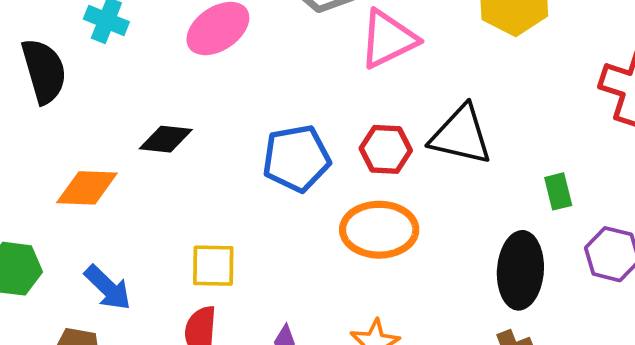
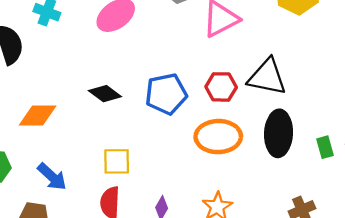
black diamond: (166, 139) -> (105, 94), moved, turned 32
green rectangle: (558, 191) -> (325, 147), moved
black ellipse: (520, 270) -> (279, 133), moved

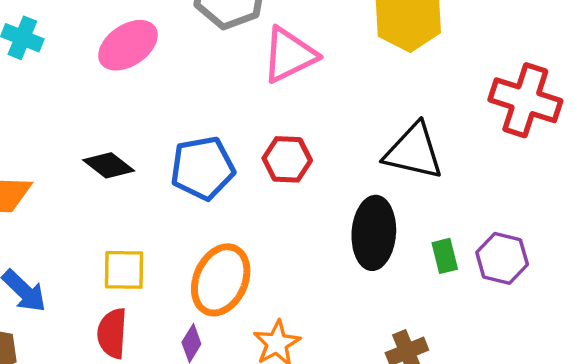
black triangle: (267, 77) -> (414, 152), moved
orange ellipse: (218, 137) -> (221, 280), moved, turned -66

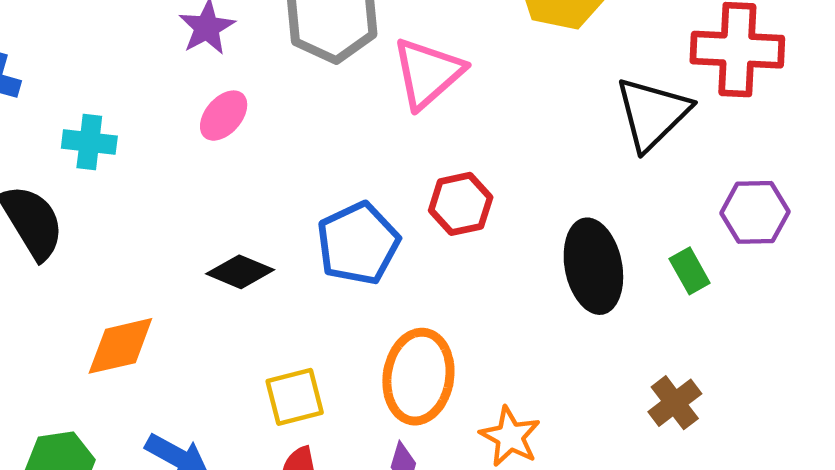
pink ellipse: (128, 45) -> (224, 116), size x0.7
black triangle: (414, 152) -> (652, 113), moved, turned -42
purple hexagon: (502, 258) -> (755, 212), moved

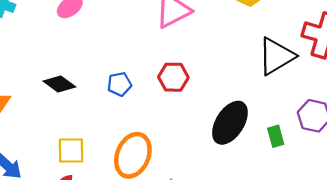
blue pentagon: (358, 243) -> (119, 84), size x0.6
black ellipse: (593, 266) -> (230, 123), turned 30

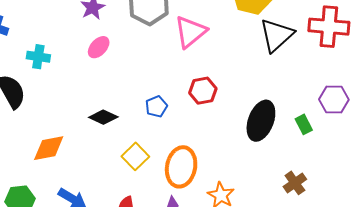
black triangle: (276, 56) -> (277, 35), moved
yellow square: (71, 151) -> (135, 156), moved, turned -32

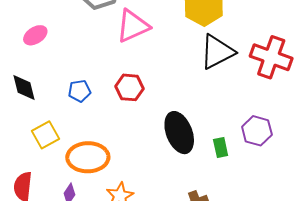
pink ellipse: (99, 47) -> (35, 35), moved
black diamond: (103, 117) -> (24, 88), turned 36
black ellipse: (261, 121) -> (179, 133), turned -57
orange ellipse: (181, 167) -> (88, 157), turned 63

